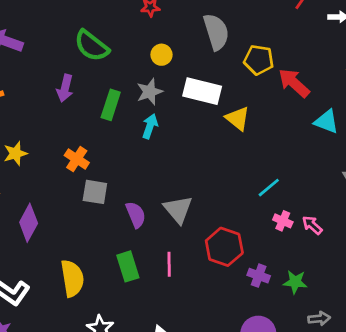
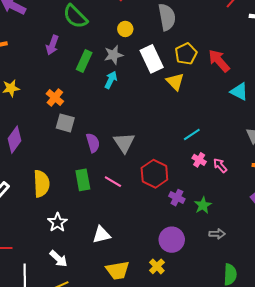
yellow pentagon: (259, 60) -> (186, 54), moved, turned 30
white rectangle: (202, 91) -> (152, 59), turned 44
pink line: (169, 264) -> (113, 182), turned -66
green star: (295, 282) -> (203, 205), turned 30

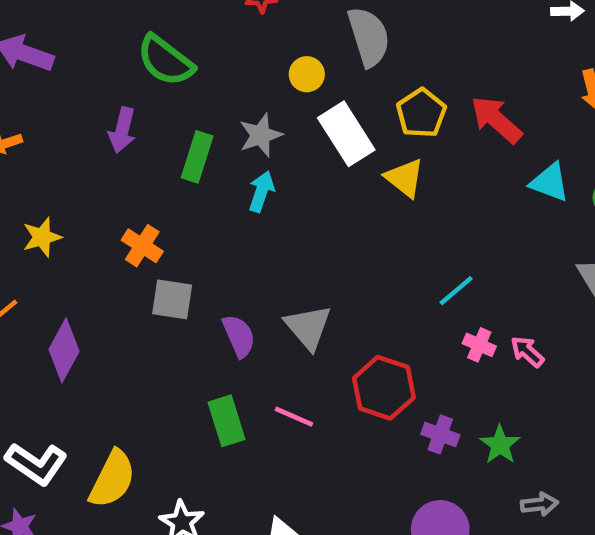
yellow circle: (125, 29) -> (307, 74), moved
yellow semicircle: (41, 184) -> (112, 479), moved, turned 36

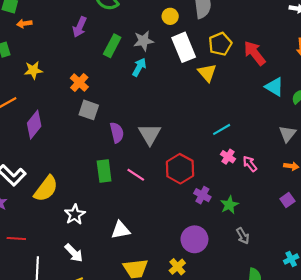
gray arrow: (540, 504) -> (243, 236), turned 56

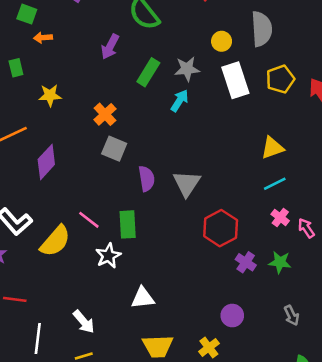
yellow triangle: (207, 73) -> (272, 148), moved, turned 48
pink line: (136, 175) -> (89, 220), moved
green star: (229, 205) -> (280, 262), moved, turned 30
white star: (75, 215) -> (108, 256), moved
purple circle: (194, 239) -> (232, 316), size x0.7

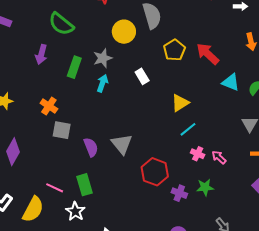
yellow circle: (222, 41) -> (124, 32), size x1.5
white rectangle: (235, 80) -> (142, 76), moved, size x0.6

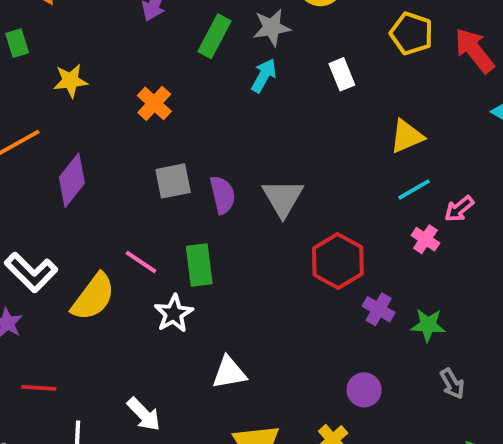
yellow pentagon: (174, 50) -> (412, 33), turned -30
gray square: (62, 130) -> (173, 181), moved, turned -30
pink arrow: (219, 157) -> (459, 209), moved, turned -91
green star: (205, 187) -> (428, 325), moved

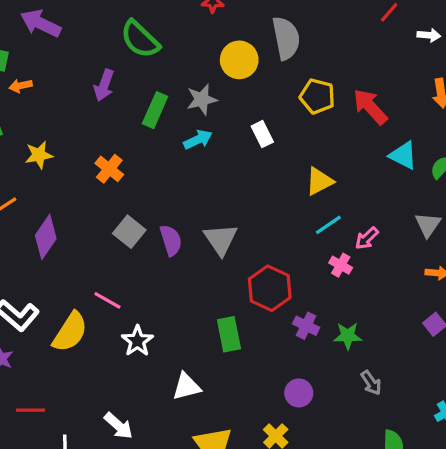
cyan arrow: (264, 76) -> (198, 140), turned 40
gray square: (173, 181) -> (129, 232), turned -36
green rectangle: (199, 265) -> (229, 334), moved

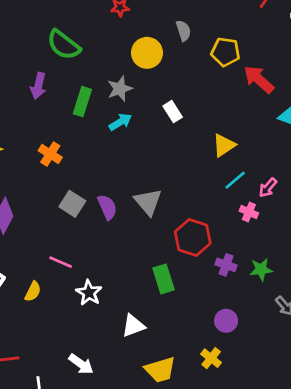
gray semicircle: (286, 38) -> (183, 31), size x0.6
yellow pentagon: (317, 96) -> (225, 52), moved
yellow semicircle: (70, 332) -> (33, 291), size x0.6

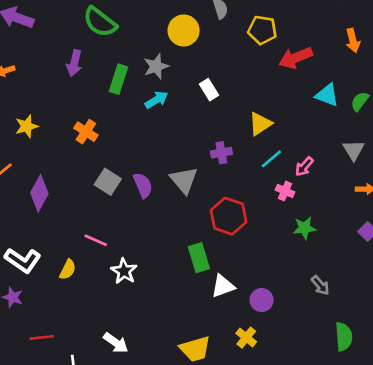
red arrow: (259, 79) -> (296, 58), turned -64
purple cross: (226, 265) -> (221, 153), moved, turned -30
green star: (261, 269) -> (304, 228), moved
white triangle: (133, 326) -> (223, 286), moved

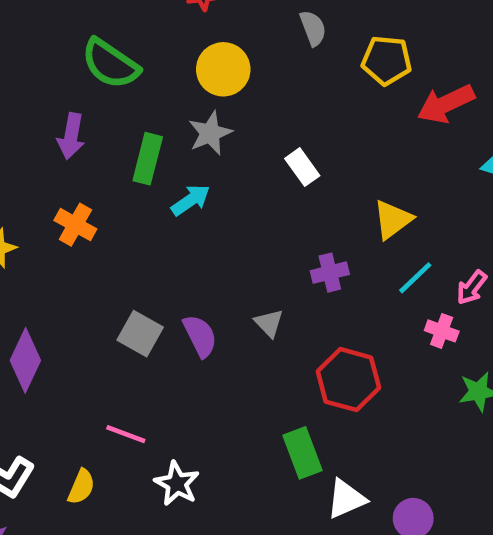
yellow circle: (184, 30) -> (223, 69), moved
cyan arrow: (156, 100) -> (191, 200), moved
orange cross: (86, 132) -> (75, 225), moved
gray triangle: (184, 180) -> (269, 323), size x0.6

